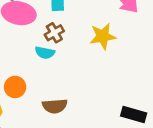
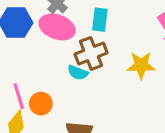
brown cross: (54, 33) -> (91, 53), size x1.5

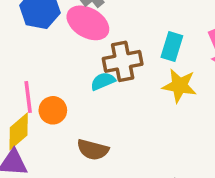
cyan rectangle: (100, 20) -> (172, 47), moved
cyan semicircle: (78, 73) -> (103, 81), turned 126

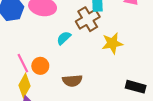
brown cross: (123, 61) -> (88, 19), moved
yellow star: (179, 86) -> (112, 43), moved

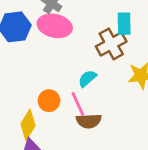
cyan semicircle: (64, 38) -> (87, 78), moved
pink line: (23, 63) -> (78, 104), moved

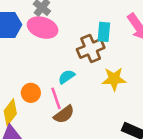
brown semicircle: (89, 121) -> (64, 114), turned -40

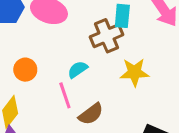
orange circle: (31, 93) -> (25, 70), moved
brown semicircle: (64, 114) -> (91, 114), moved

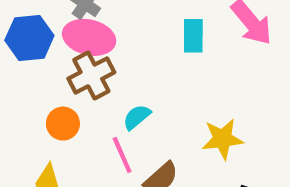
brown cross: (106, 36) -> (91, 75), moved
yellow star: (134, 72) -> (222, 139), moved

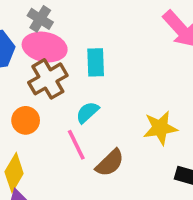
cyan rectangle: (193, 36) -> (96, 62), moved

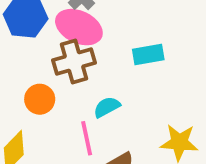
cyan rectangle: (96, 62) -> (148, 54), moved, turned 68

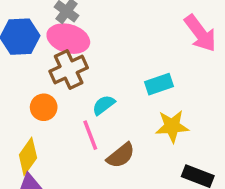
cyan rectangle: (148, 54) -> (159, 84), moved

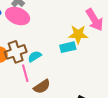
brown cross: (69, 70) -> (16, 52), moved
yellow star: (172, 126) -> (78, 34), moved

